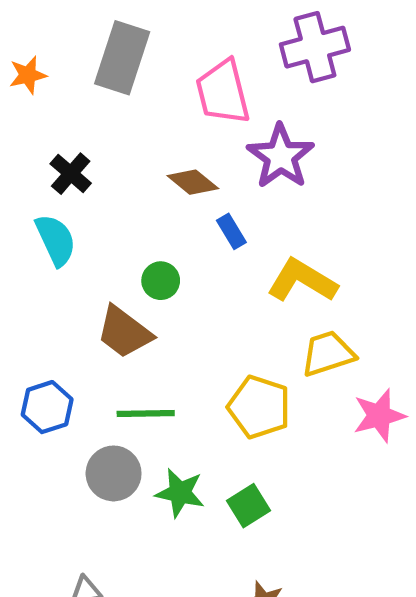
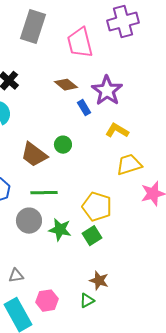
purple star: (281, 156) -> (107, 91), moved
green circle: (161, 281) -> (63, 145), moved
yellow L-shape: (302, 281) -> (117, 131), size x0.7
yellow pentagon: (259, 407) -> (97, 207), moved

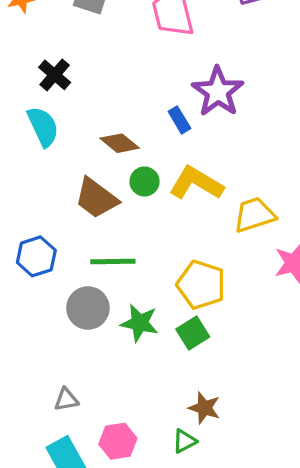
brown diamond: (66, 85) -> (120, 143), moved
yellow L-shape: (117, 131) -> (196, 183), moved, size x1.4

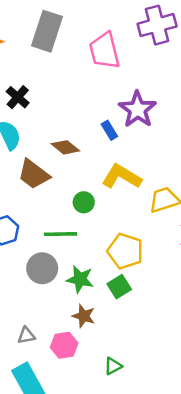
green circle: (145, 182) -> (84, 202), moved
brown trapezoid: (96, 198) -> (34, 174), moved
brown star: (204, 408) -> (84, 316), moved
pink hexagon: (118, 441) -> (64, 345), moved

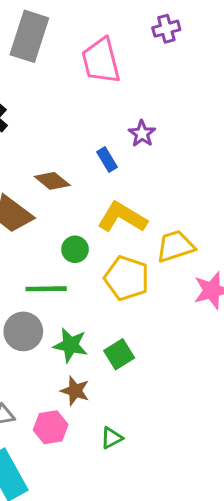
purple cross: (157, 25) -> (166, 29), size x0.6
purple star: (137, 109) -> (142, 134), size x0.6
yellow pentagon: (125, 251) -> (127, 278), moved
green triangle: (113, 366) -> (112, 438), moved

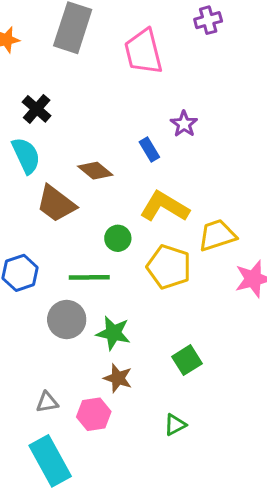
green square: (119, 354) -> (187, 360), moved
green triangle: (112, 438) -> (175, 425), moved

